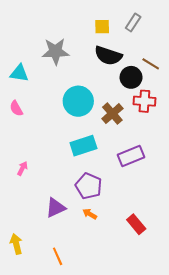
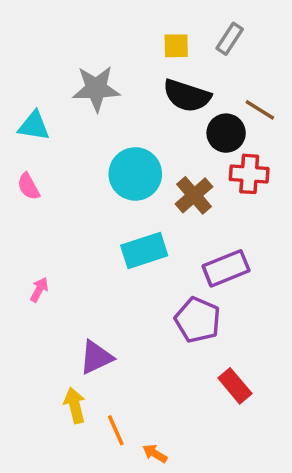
purple pentagon: (89, 186) -> (198, 320), moved
orange arrow: (90, 214) -> (155, 453), moved
yellow arrow: (16, 244) -> (75, 405), moved
orange line: (58, 256) -> (116, 430), moved

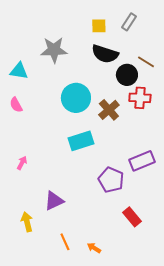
purple rectangle: (226, 268) -> (142, 161), moved
yellow arrow: (75, 405) -> (27, 222), moved
orange arrow: (155, 453) -> (94, 248), moved

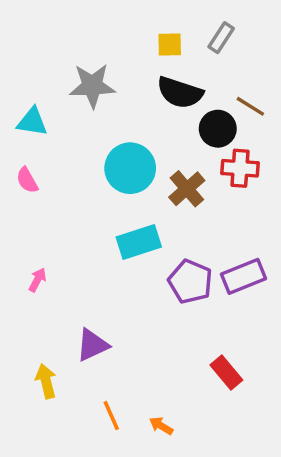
purple pentagon: (111, 180) -> (190, 282), moved

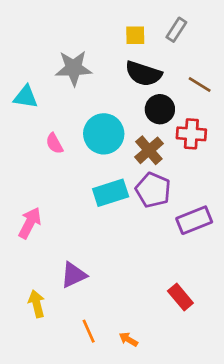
black circle: (218, 129) -> (160, 109), moved
pink semicircle: (27, 180) -> (54, 143), moved
pink arrow: (37, 280) -> (30, 223), size x1.6
purple pentagon: (190, 282) -> (153, 190), moved

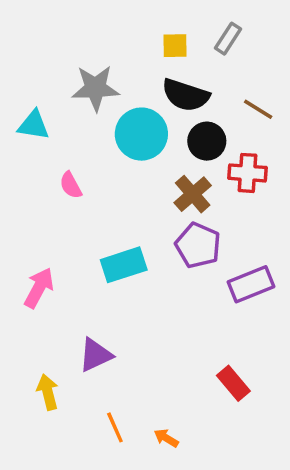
cyan circle: (104, 134) -> (141, 134), moved
cyan rectangle: (111, 193) -> (124, 265), moved

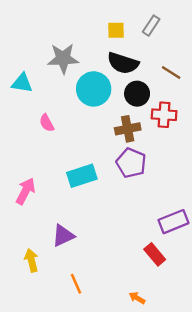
brown cross: (193, 194) -> (128, 129), turned 30
purple rectangle: (251, 284) -> (173, 222), moved
orange arrow: (166, 438) -> (137, 298), moved

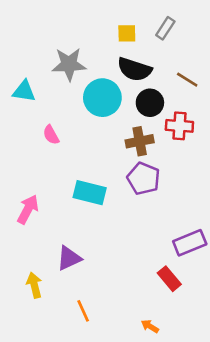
cyan rectangle: (82, 176) -> (90, 193), turned 32

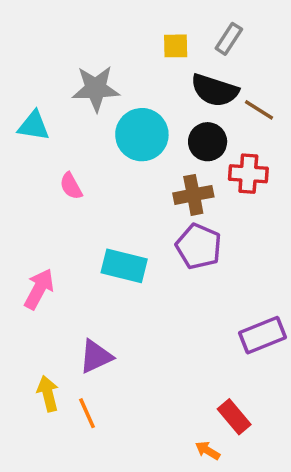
black semicircle: (135, 69) -> (215, 90), moved
red rectangle: (169, 279) -> (234, 417), moved
orange line: (83, 311) -> (87, 413), moved

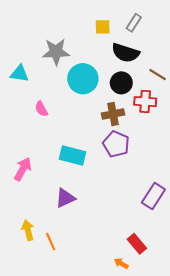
brown line: (259, 110) -> (158, 75), moved
purple rectangle: (263, 335) -> (153, 196), turned -35
purple triangle: (96, 356) -> (65, 198), moved

